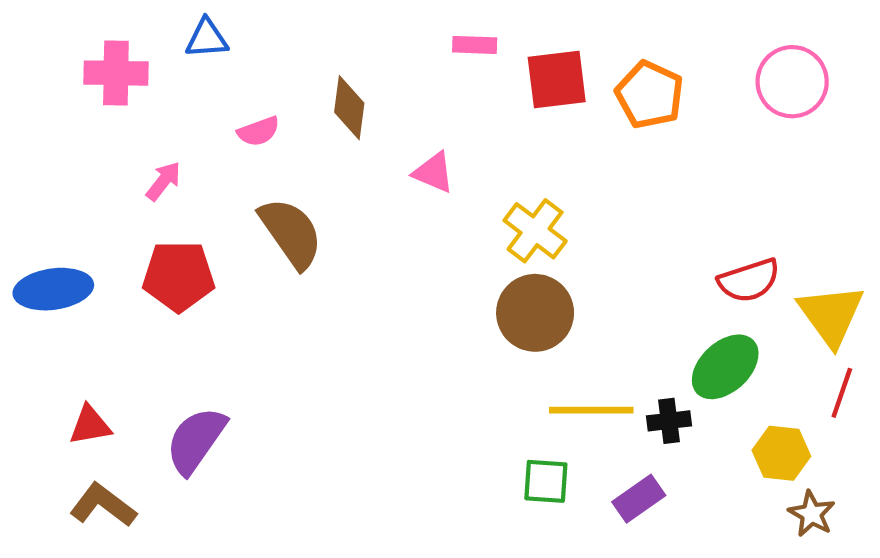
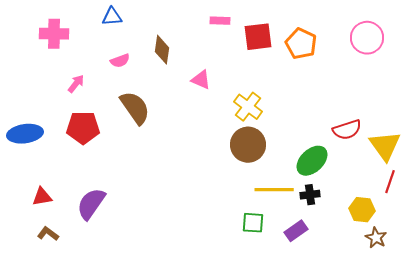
blue triangle: (207, 38) -> (112, 17), moved
green ellipse: (725, 367) -> (312, 161), moved
brown L-shape: (103, 505) -> (48, 234), size x0.7

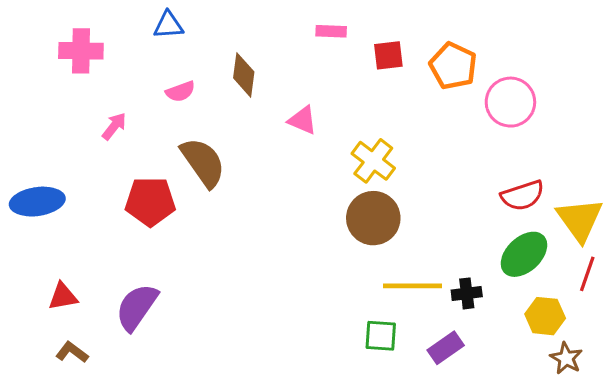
red square: (258, 37) -> (388, 55), size x0.7
pink circle: (367, 38) -> (510, 102), moved
red pentagon: (83, 128) -> (150, 202), moved
green ellipse: (312, 161) -> (524, 254), moved

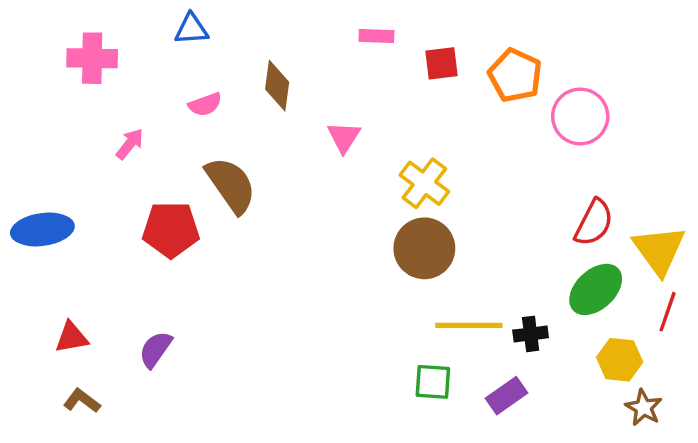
pink triangle: (302, 120) -> (344, 137), turned 40
red semicircle: (522, 196) -> (594, 223), turned -45
purple semicircle: (137, 307) -> (155, 349), size x0.7

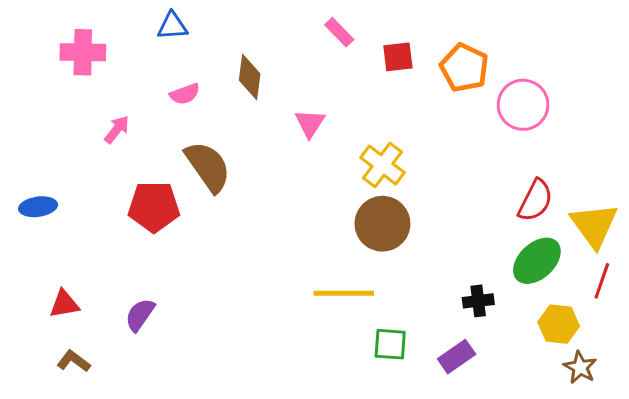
pink rectangle: (376, 36) -> (339, 32), turned 44
blue ellipse: (42, 229) -> (38, 207), size x0.7
yellow line: (469, 325) -> (344, 293), moved

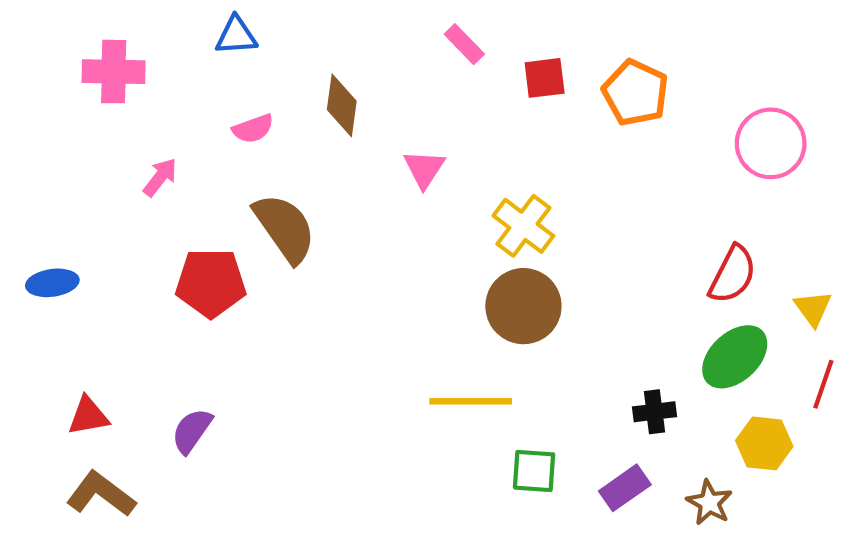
pink circle: (523, 105) -> (771, 143), moved
yellow triangle: (594, 225) -> (813, 308), size x0.6
brown L-shape: (74, 361) -> (101, 494), size x1.5
brown star: (580, 367) -> (709, 503), moved

